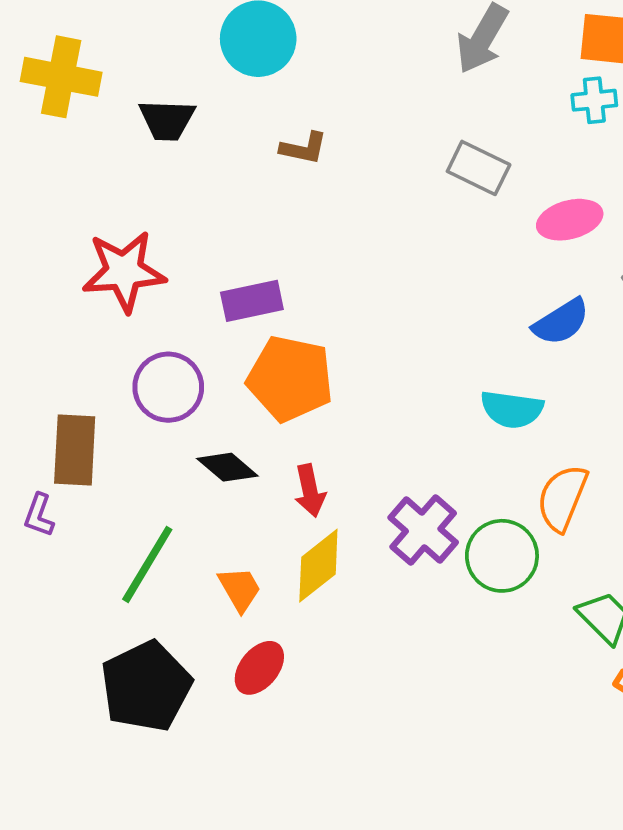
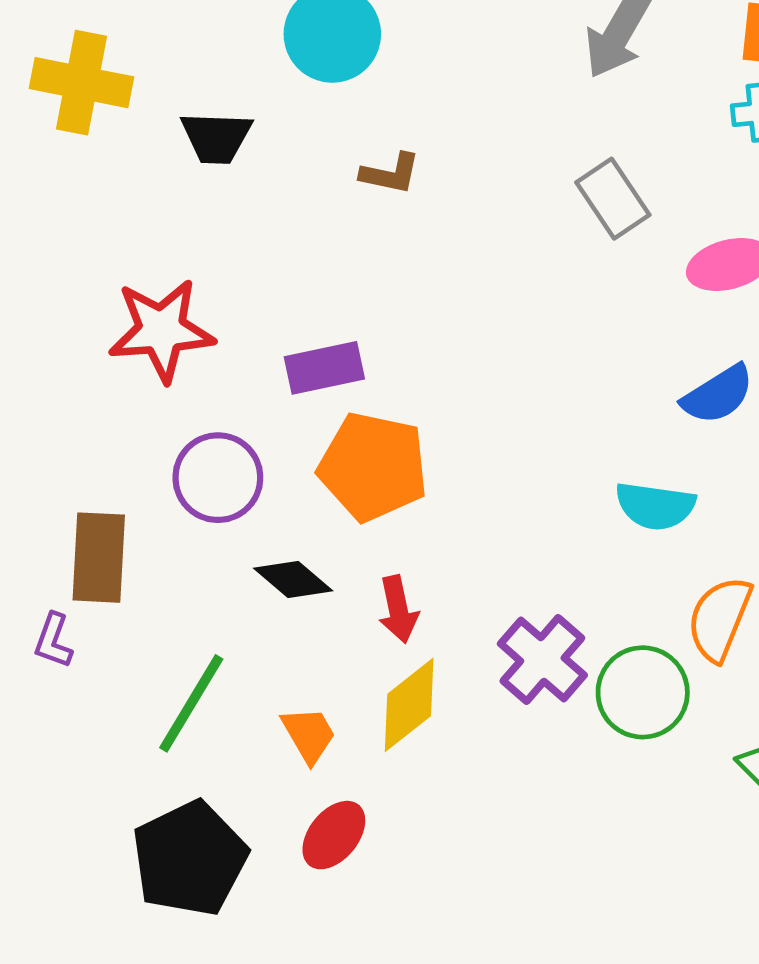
gray rectangle: (479, 168) -> (613, 199), turned 30

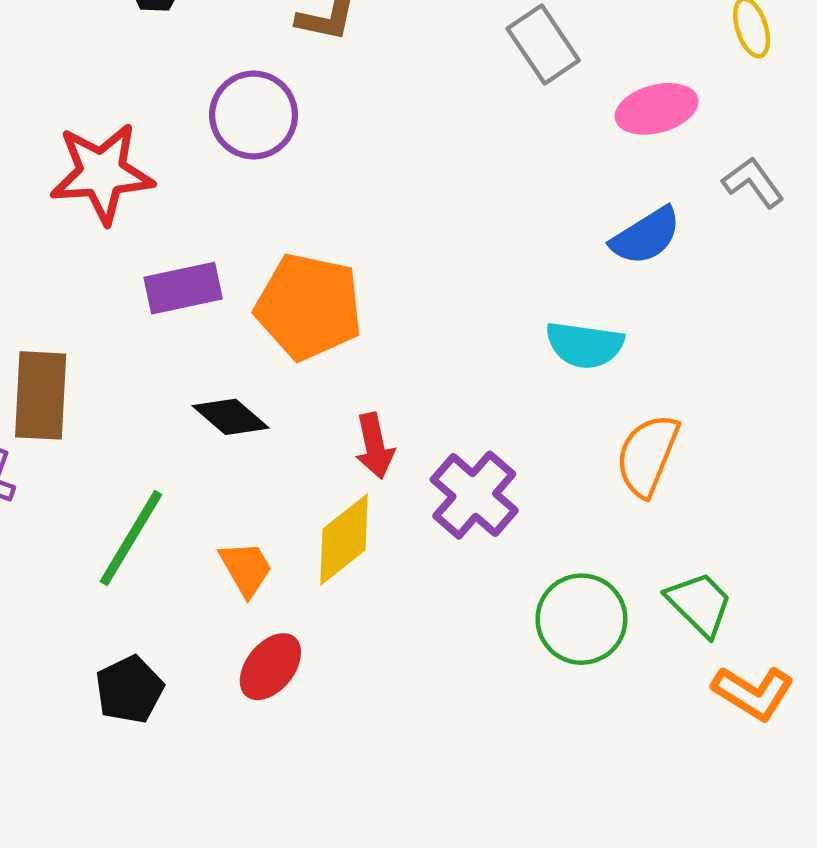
purple rectangle: (324, 368) -> (183, 288), moved
purple circle: (218, 478) -> (254, 115), moved
red arrow: (398, 609) -> (375, 446), moved
green circle: (643, 692) -> (581, 619), moved
black pentagon: (190, 859) -> (129, 690), size x0.6

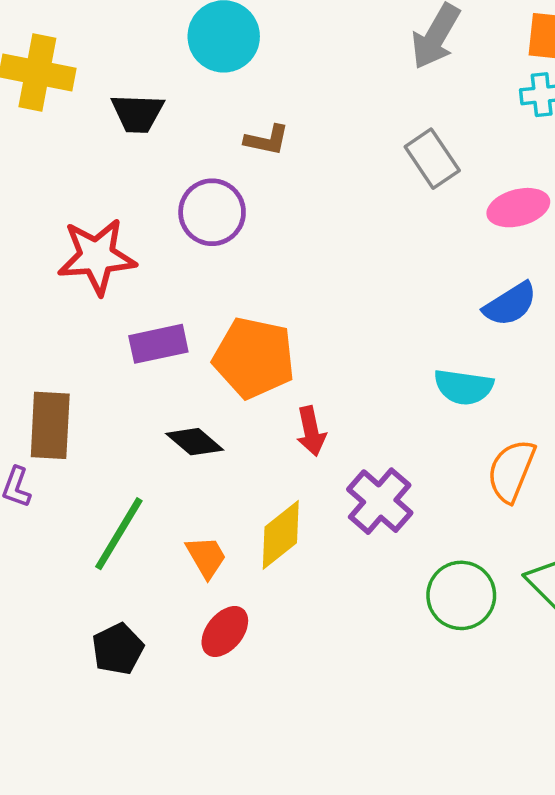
red arrow: (375, 446) -> (311, 431), moved

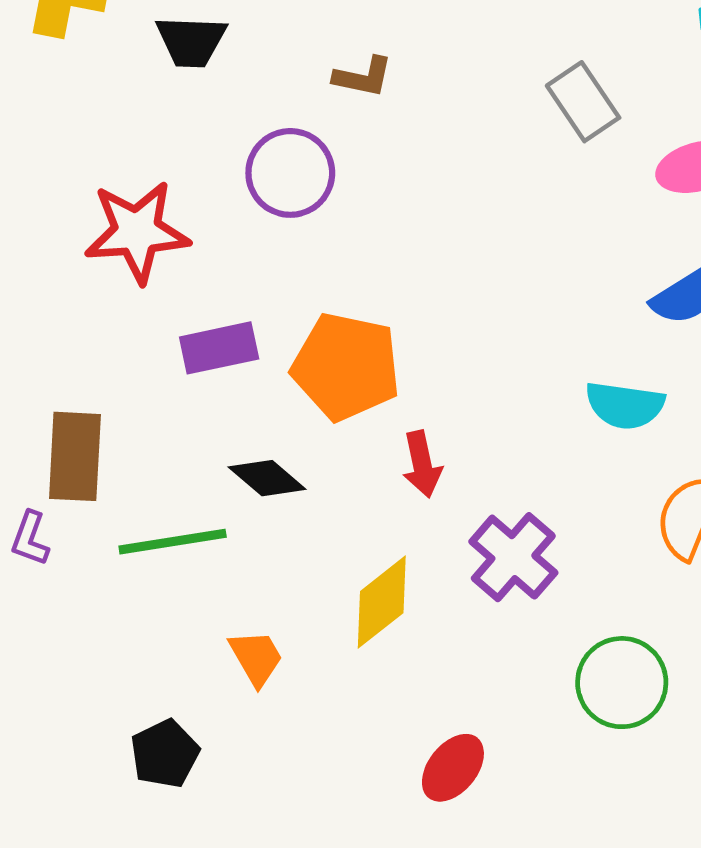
green line: (119, 534) -> (173, 542), moved, turned 50
orange trapezoid: (206, 557) -> (256, 658), moved
red ellipse: (225, 632) -> (453, 768), moved

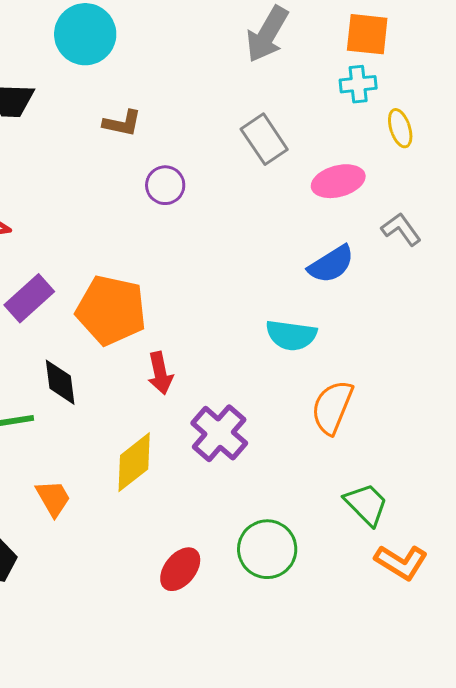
purple circle: (290, 173) -> (165, 185), moved, size x0.7
purple rectangle: (219, 348) -> (29, 298), turned -30
black diamond: (267, 478) -> (60, 382), turned 42
green circle: (622, 683) -> (267, 549), moved

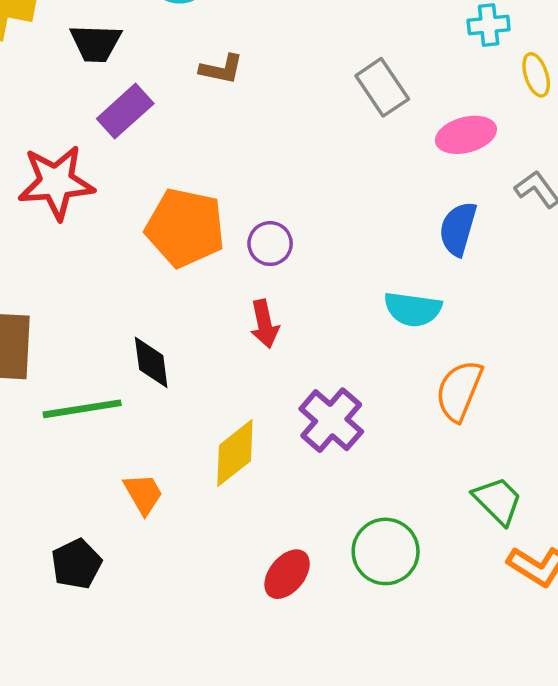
purple circle: (165, 185) -> (270, 244), moved
blue semicircle: (331, 264) -> (458, 229), turned 138
purple rectangle: (29, 298) -> (125, 111), moved
orange pentagon: (111, 310) -> (185, 228), moved
red arrow: (160, 373) -> (264, 324), moved

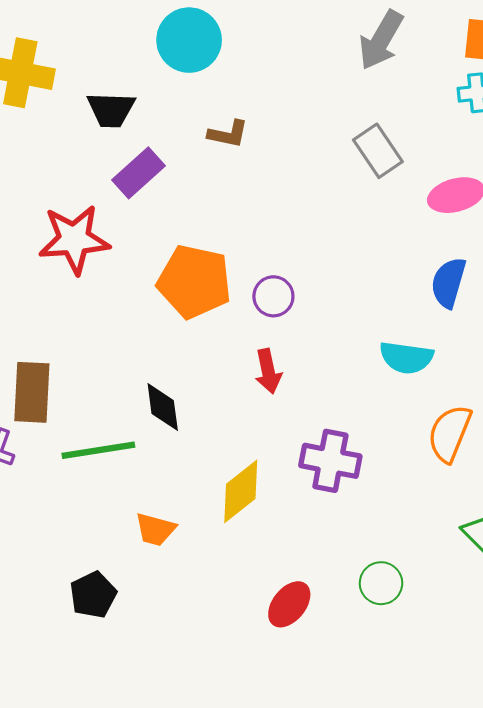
purple cross: (331, 420) -> (330, 461), turned -30
orange trapezoid: (143, 494) -> (155, 529), turned 135
green circle: (386, 551) -> (381, 583), size x0.7

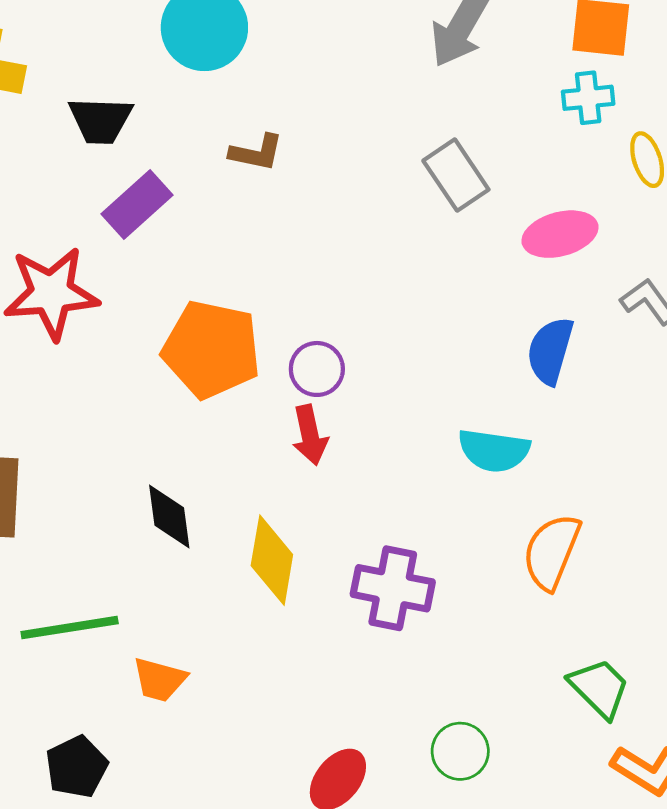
red arrow: (268, 371) -> (310, 435), moved
green line: (98, 450) -> (70, 628), moved
yellow diamond: (241, 491) -> (272, 560), moved, turned -42

